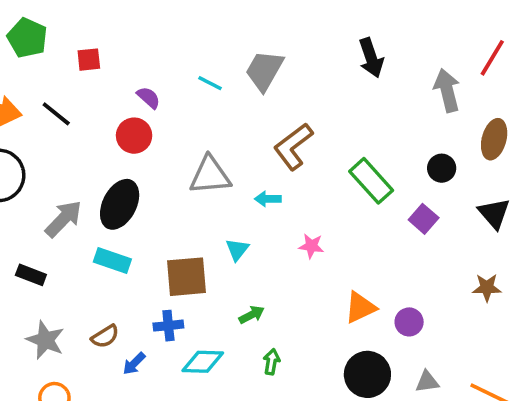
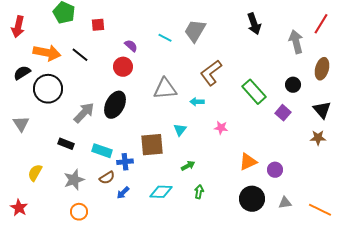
cyan rectangle: (112, 260) -> (102, 151), moved
brown star: (487, 288) -> (318, 138), moved
blue cross: (168, 326) -> (125, 162), moved
gray star: (45, 340) -> (74, 180), turned 30

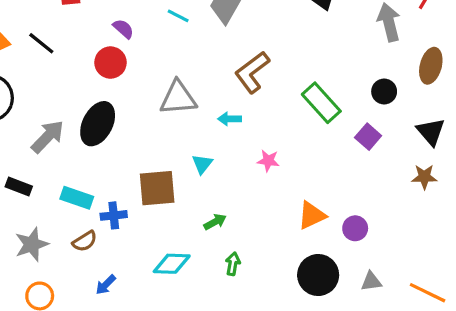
blue arrow: (123, 193) -> (106, 285), moved

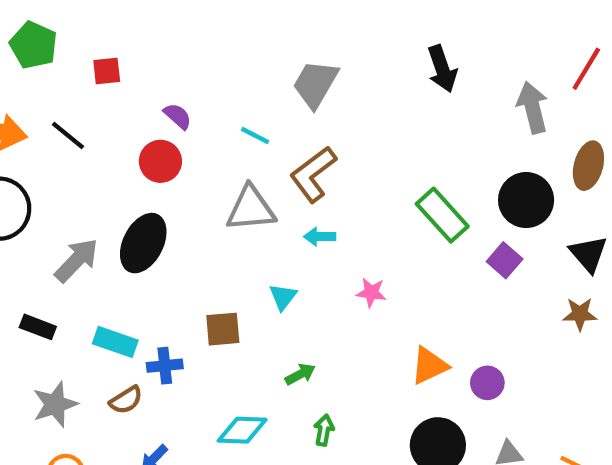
cyan line: (178, 16) -> (255, 135), moved
brown L-shape: (252, 72) -> (313, 174), moved
black circle: (384, 92) -> (526, 200), size x1.6
brown square: (157, 188) -> (223, 329), size x0.7

